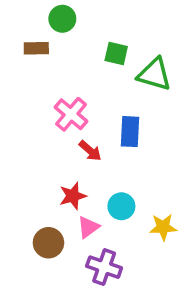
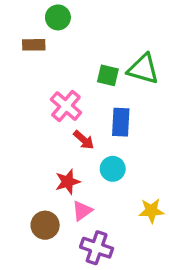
green square: (116, 53) -> (108, 75), moved
cyan circle: (121, 206) -> (113, 169), moved

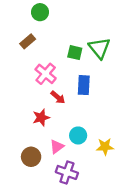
brown rectangle: (34, 45) -> (28, 41), moved, turned -40
green triangle: (143, 69) -> (99, 48), turned 35
cyan circle: (113, 169) -> (78, 135), moved
red star: (68, 182) -> (41, 118), moved

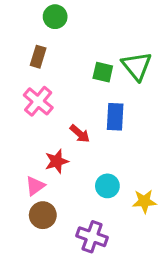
brown rectangle: (28, 41) -> (38, 57), turned -32
pink cross: (46, 74) -> (38, 101), moved
pink triangle: (57, 147) -> (35, 186), moved

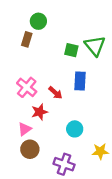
green circle: (55, 17) -> (38, 21), moved
pink cross: (38, 101) -> (27, 87), moved
yellow star: (144, 201) -> (100, 151), moved

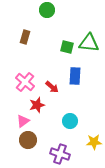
green circle: (38, 21) -> (47, 10), moved
green triangle: (95, 46) -> (89, 43), turned -45

